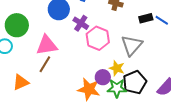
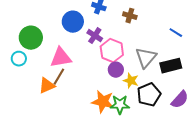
black rectangle: (146, 18) -> (171, 66), moved, size x1.5
purple circle: (103, 77) -> (116, 70), moved
orange triangle: (21, 82) -> (47, 86), moved
green star: (117, 88) -> (120, 105), moved

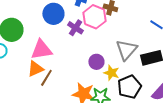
pink hexagon: (112, 51) -> (94, 17), moved
brown line: (59, 77) -> (46, 78), moved
orange triangle: (47, 86) -> (35, 69), moved

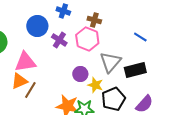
pink hexagon: (94, 17) -> (87, 39), moved

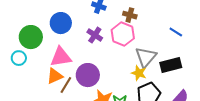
blue circle: (37, 26) -> (61, 23), moved
purple circle: (80, 74) -> (88, 75), moved, size x1.5
yellow star: (95, 85) -> (139, 73), moved

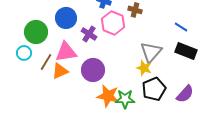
pink hexagon: (123, 34) -> (113, 23), moved
purple cross: (95, 35) -> (89, 34), moved
black rectangle: (171, 65) -> (186, 51), moved, turned 35
brown line: (66, 85) -> (46, 62), moved

